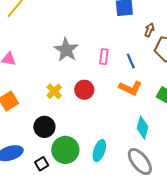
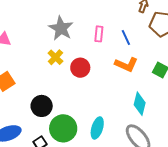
yellow cross: (54, 91) -> (55, 57), moved

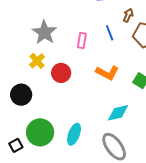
blue line: (126, 37) -> (110, 33), moved
cyan diamond: (140, 104) -> (118, 113), turned 60
black circle: (42, 106) -> (21, 95), moved

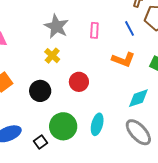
blue line: (110, 33) -> (129, 28), moved
red circle: (61, 73) -> (79, 82), moved

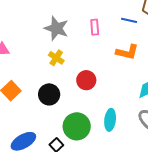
blue line: (129, 28) -> (129, 20), turned -42

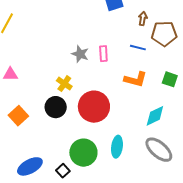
gray star: (56, 28) -> (80, 54), moved, size x0.7
red circle: (86, 80) -> (94, 107), size x1.6
black circle: (49, 94) -> (56, 107), moved

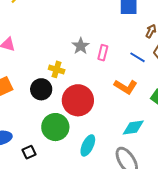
yellow cross: (64, 84) -> (57, 69), turned -35
green circle: (83, 153) -> (55, 127), moved

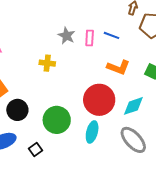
blue line: (138, 57) -> (112, 35), moved
black circle: (41, 89) -> (17, 110), moved
red circle: (78, 100) -> (99, 100), moved

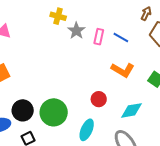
yellow cross: (47, 63) -> (58, 16), moved
red circle: (99, 100) -> (99, 99), size x0.5
black circle: (17, 110) -> (23, 110), moved

